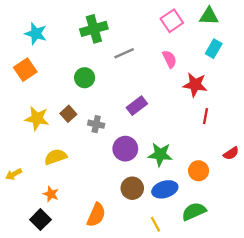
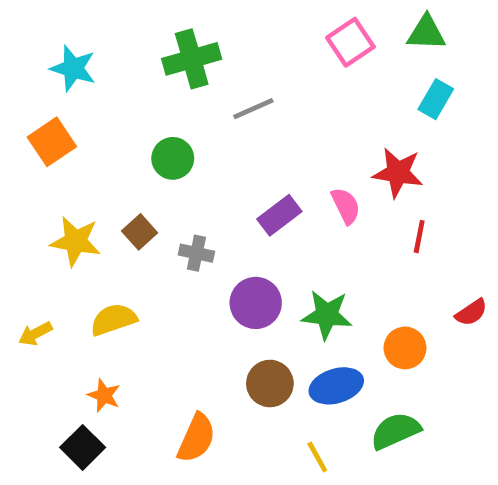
pink semicircle: (169, 59) -> (346, 206), moved
yellow arrow: (14, 174) -> (35, 334), moved

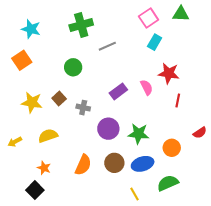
cyan rectangle: (436, 99) -> (155, 42), moved
orange semicircle: (196, 438) -> (83, 165), moved

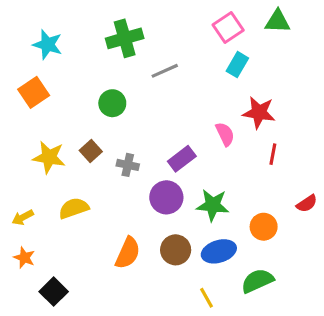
purple rectangle: (118, 91) -> (182, 159), moved
orange star: (44, 168) -> (24, 258), moved

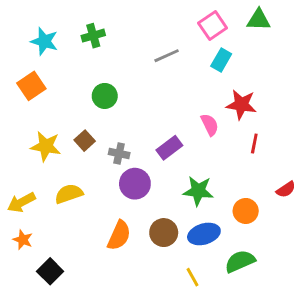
green cross: (125, 38) -> (93, 36), moved, size x0.7
gray line: (165, 71) -> (167, 56), moved
purple circle: (166, 197) -> (135, 184), moved
yellow arrow: (23, 217) -> (21, 202), size x1.4

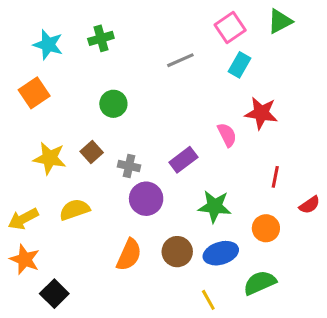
green triangle: (259, 20) -> (280, 21), turned -30
red line: (254, 143) -> (275, 177), moved
orange star: (23, 240) -> (25, 259), size x1.4

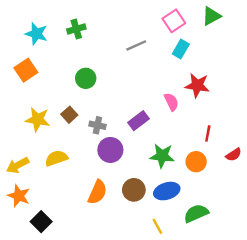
orange circle: (266, 228) -> (196, 162), moved

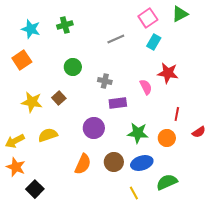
purple rectangle: (139, 121) -> (118, 103), turned 30
gray cross: (97, 125) -> (105, 81), moved

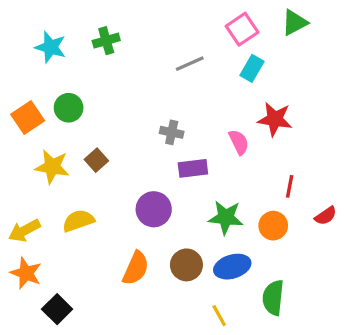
orange square: (22, 60) -> (28, 118), moved
green circle: (73, 67) -> (69, 108), moved
green semicircle: (167, 182) -> (273, 298), turned -60

